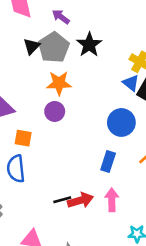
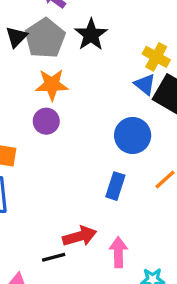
black line: (62, 200) -> (54, 257), moved
pink arrow: (112, 200) -> (118, 252), moved

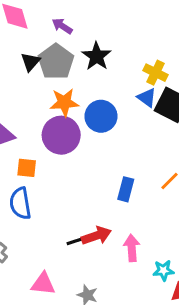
purple circle: (46, 121) -> (61, 135), size x1.6
blue circle: (133, 135) -> (101, 116), moved
black line: (54, 257) -> (77, 241), moved

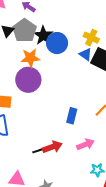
black star: (97, 56) -> (43, 35), moved
blue circle: (101, 116) -> (57, 43), moved
pink arrow: (132, 248) -> (85, 144), moved, turned 72

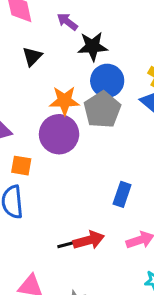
gray pentagon: (25, 31) -> (102, 110), moved
black star: (43, 35) -> (93, 46), moved, turned 30

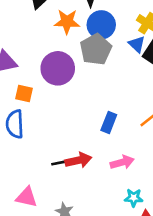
orange star: (64, 101) -> (67, 22), moved

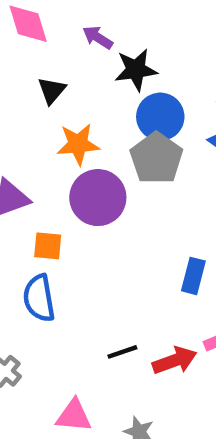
orange star: (67, 22) -> (78, 144), moved
red arrow: (78, 160) -> (175, 361), moved

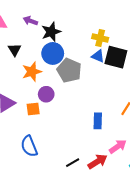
blue circle: (160, 117) -> (53, 53), moved
purple circle: (98, 198) -> (46, 94), size x0.6
orange square: (48, 246) -> (33, 109), moved

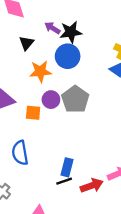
purple arrow: (30, 21) -> (52, 28), moved
gray pentagon: (69, 70) -> (75, 99), moved
blue rectangle: (98, 121) -> (67, 167), moved

